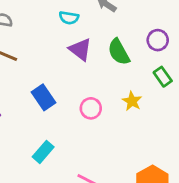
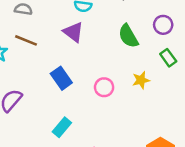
purple triangle: (80, 49) -> (73, 32), moved
yellow star: (132, 101) -> (141, 80), turned 30

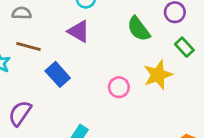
blue rectangle: (61, 78) -> (58, 74), moved
yellow star: (141, 80) -> (158, 75), size x1.5

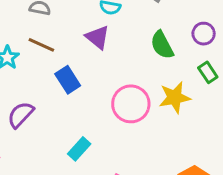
pink circle: (119, 87) -> (131, 104), size x1.6

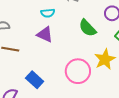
blue rectangle: (68, 80) -> (35, 80), moved

